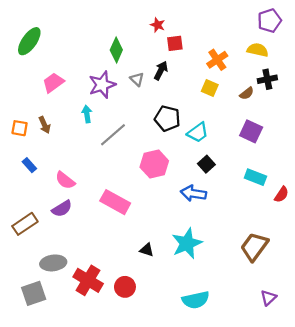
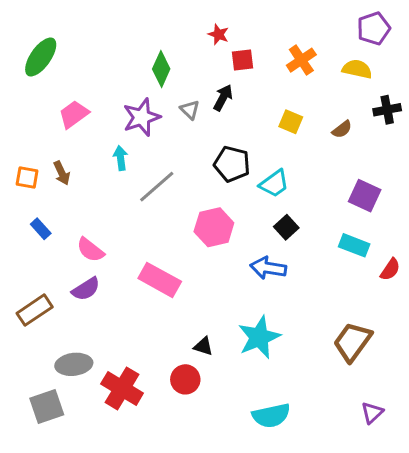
orange cross: (217, 60) -> (301, 60), moved
black cross: (267, 79) -> (387, 110), moved
purple square: (251, 131) -> (365, 196), moved
red circle: (125, 287) -> (185, 379), moved

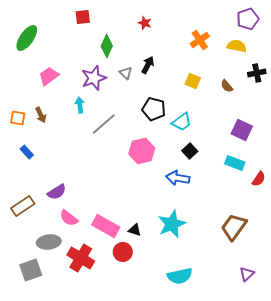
red square: (243, 60) -> (83, 17), moved
brown semicircle: (342, 129) -> (227, 86), turned 88
pink semicircle: (90, 250) -> (69, 218), moved
pink rectangle: (160, 280) -> (106, 226), moved

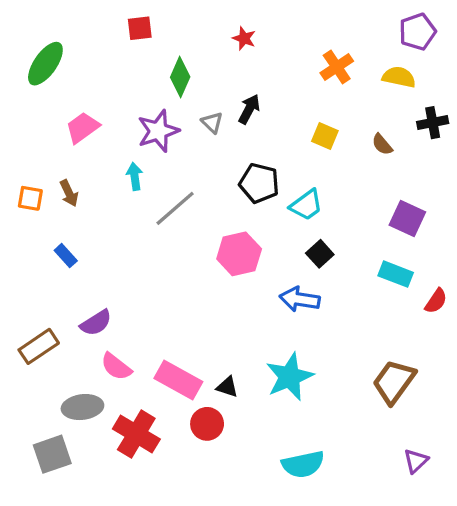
blue rectangle: (27, 152) -> (66, 256), moved

